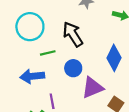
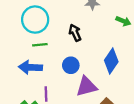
black arrow: (73, 34) -> (75, 33), size x0.7
green line: (48, 53) -> (40, 45), moved

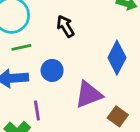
blue circle: (71, 65) -> (52, 70), moved

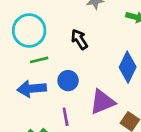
purple line: (37, 111) -> (66, 117), moved

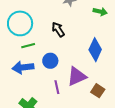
purple line: (66, 117) -> (57, 87), moved

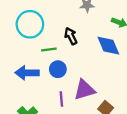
green line: (28, 46) -> (49, 49), moved
blue diamond: (95, 50) -> (108, 46), moved, turned -55

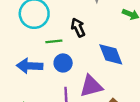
blue diamond: (108, 46) -> (111, 54), moved

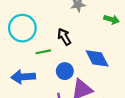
blue circle: (63, 63) -> (65, 71), moved

